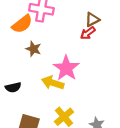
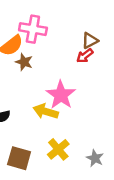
brown star: (33, 49) -> (24, 62), moved

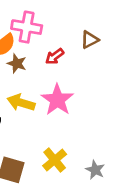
red arrow: (85, 56) -> (55, 56), moved
yellow arrow: (46, 111) -> (21, 103), moved

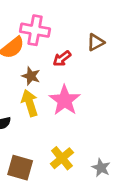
brown star: (17, 63) -> (31, 76), moved
yellow arrow: (21, 103) -> (30, 103), turned 55

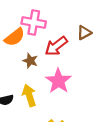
red arrow: (62, 58) -> (56, 46), size x1.5
yellow arrow: (30, 103) -> (29, 95), moved

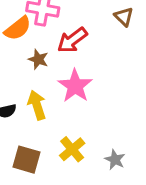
brown triangle: (84, 33) -> (124, 17), moved, turned -48

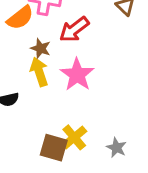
yellow arrow: (37, 105) -> (39, 72), moved
brown square: (27, 160) -> (54, 148), moved

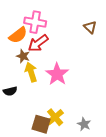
red arrow: (74, 29) -> (38, 43), moved
brown star: (41, 48) -> (23, 56), moved

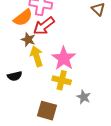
yellow cross: (55, 117) -> (62, 80), moved, turned -36
gray star: (84, 124) -> (84, 97), moved

